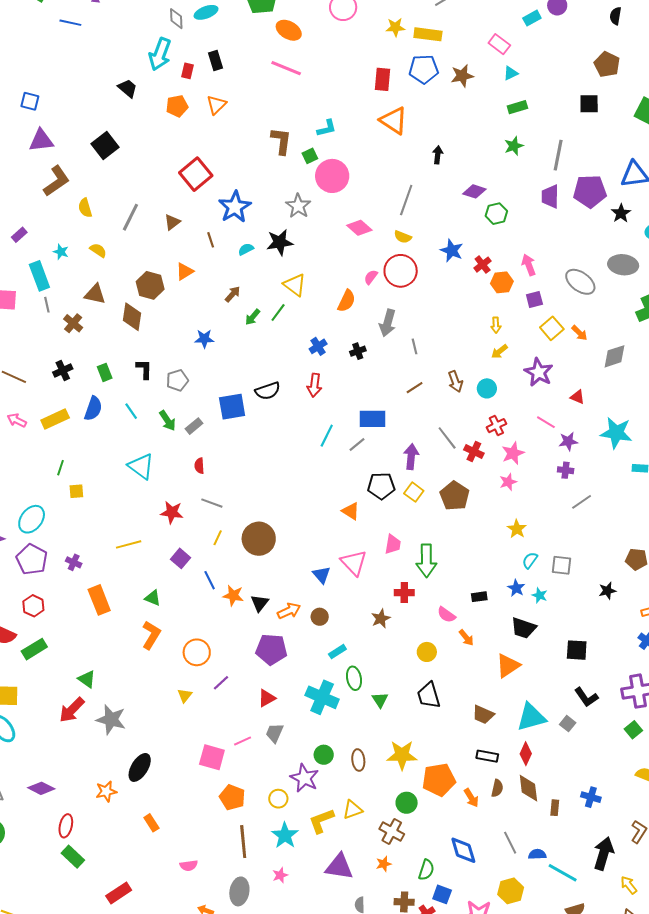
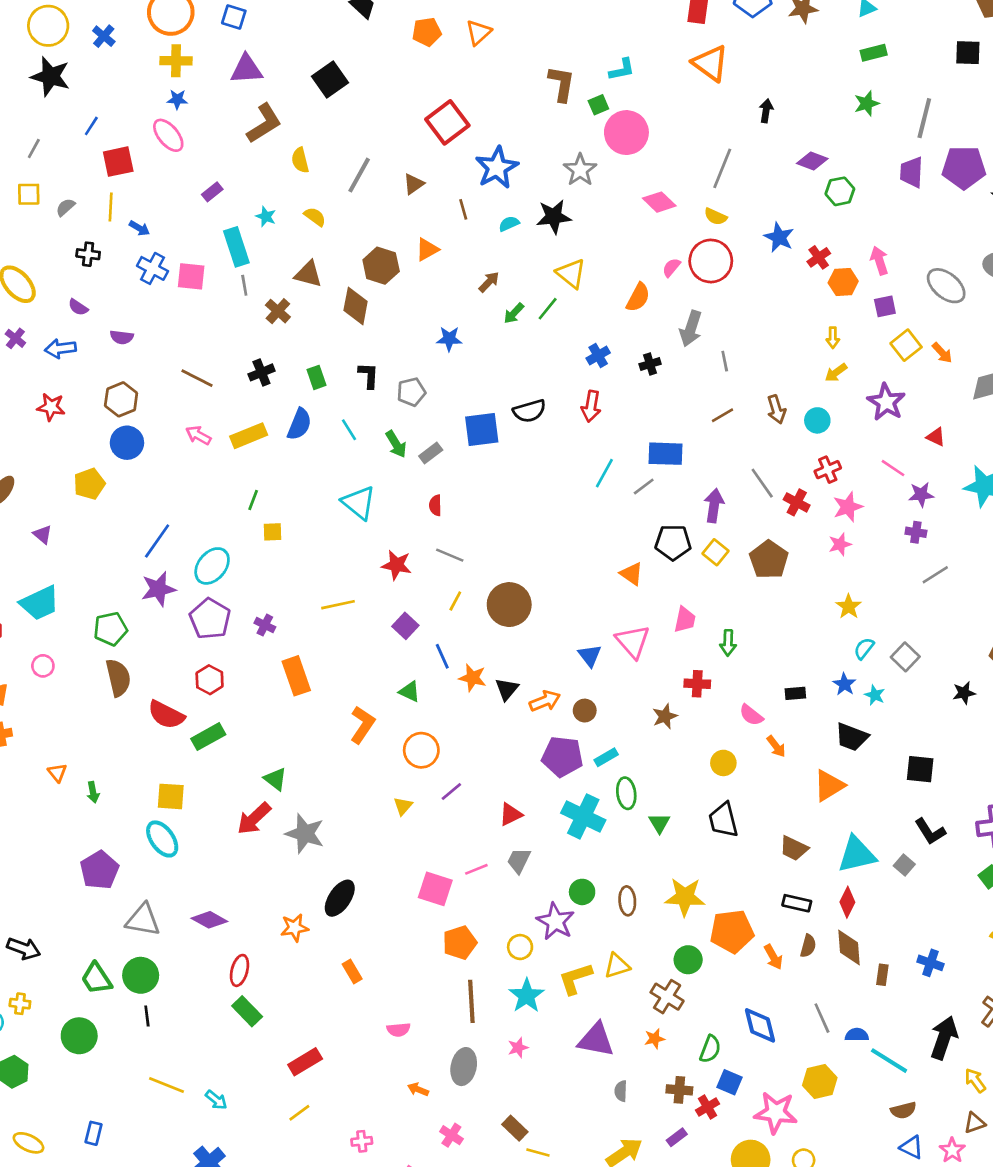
green arrow: (426, 561) -> (728, 643), size x0.6
gray square: (562, 565) -> (905, 657), turned 35
green triangle: (153, 598) -> (410, 692), moved
purple pentagon: (271, 649) -> (562, 757), moved
orange pentagon: (232, 797) -> (460, 943), turned 30

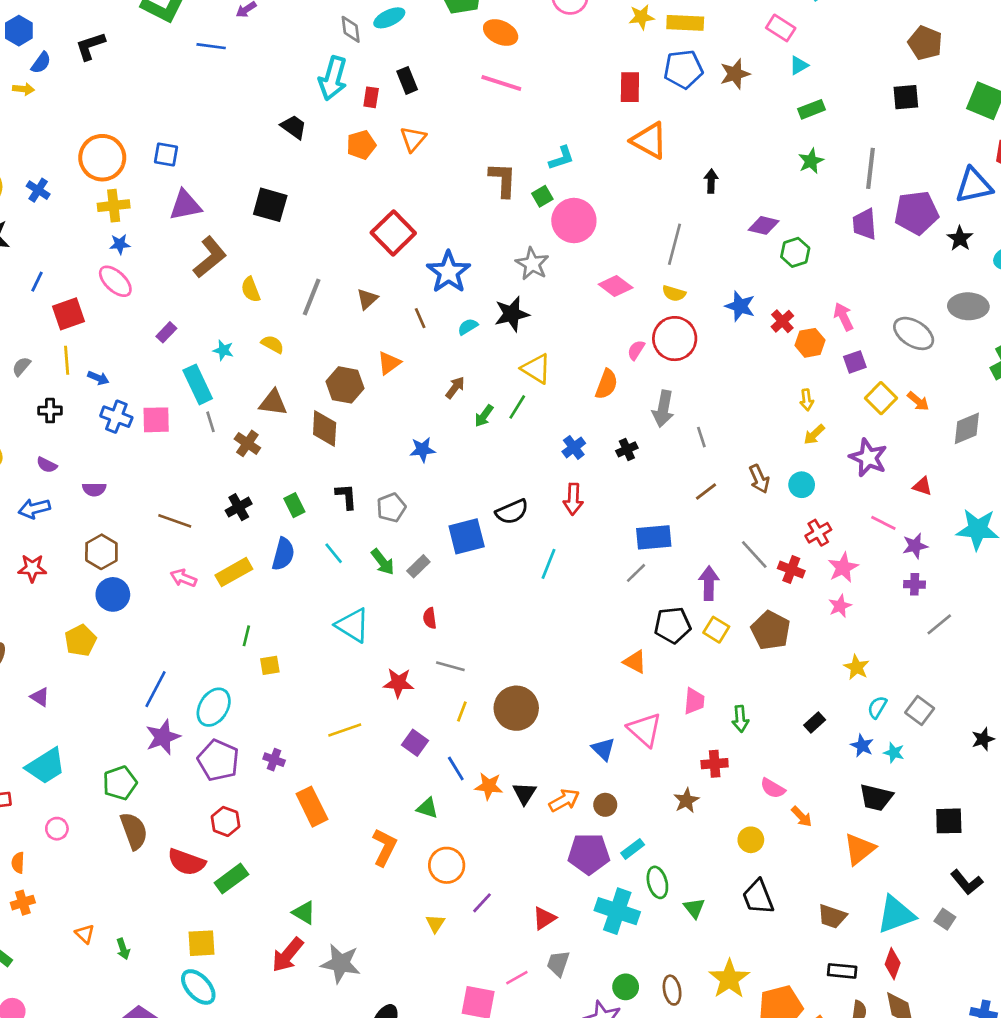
black square: (330, 79) -> (270, 205), turned -32
cyan line: (604, 473) -> (549, 564), moved
black rectangle: (795, 693) -> (815, 722), moved, turned -30
yellow star: (685, 897) -> (729, 979), turned -30

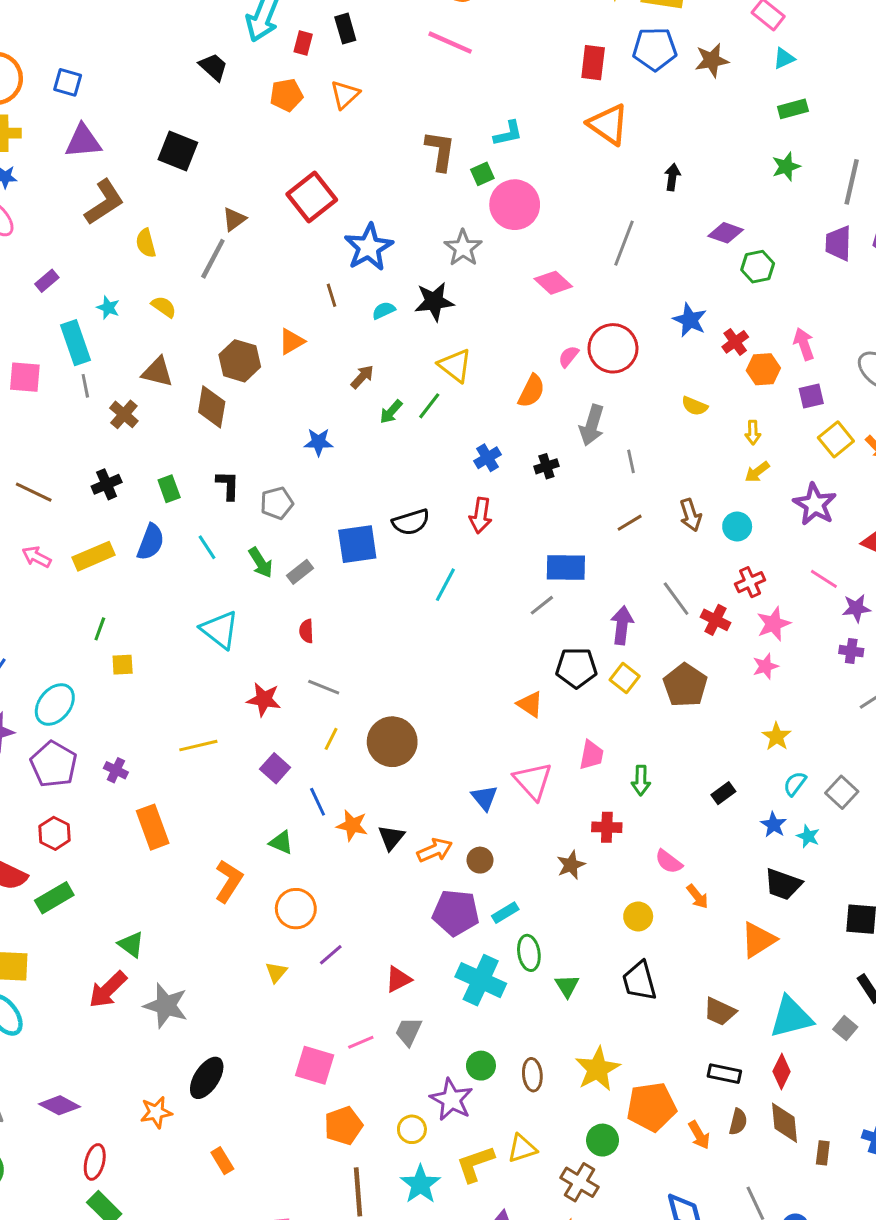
yellow semicircle: (674, 293) -> (695, 406), moved
brown triangle: (367, 299) -> (234, 219), moved

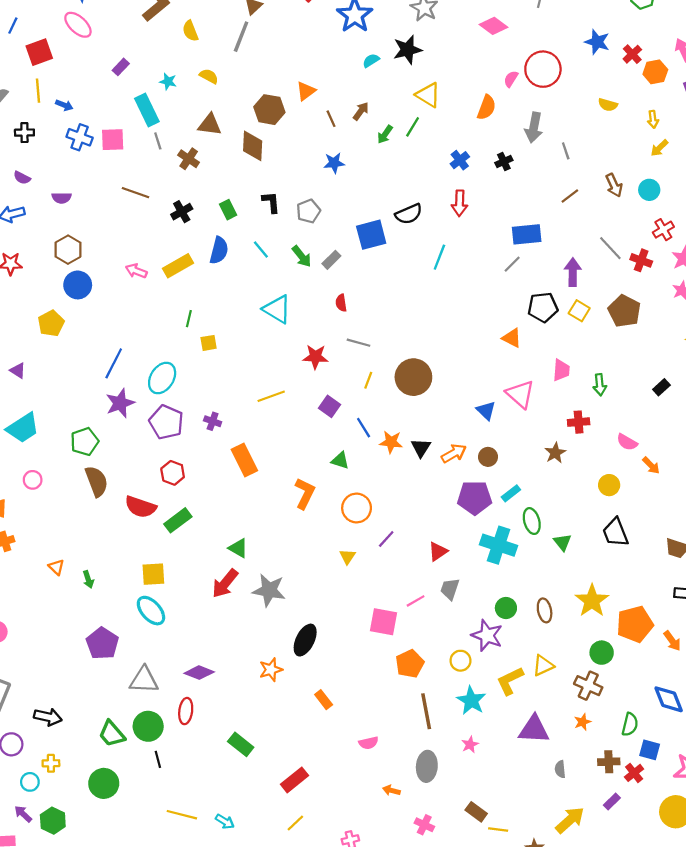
brown line: (331, 295) -> (331, 119), moved
brown line: (34, 492) -> (135, 193), moved
red ellipse: (95, 1162) -> (186, 711), moved

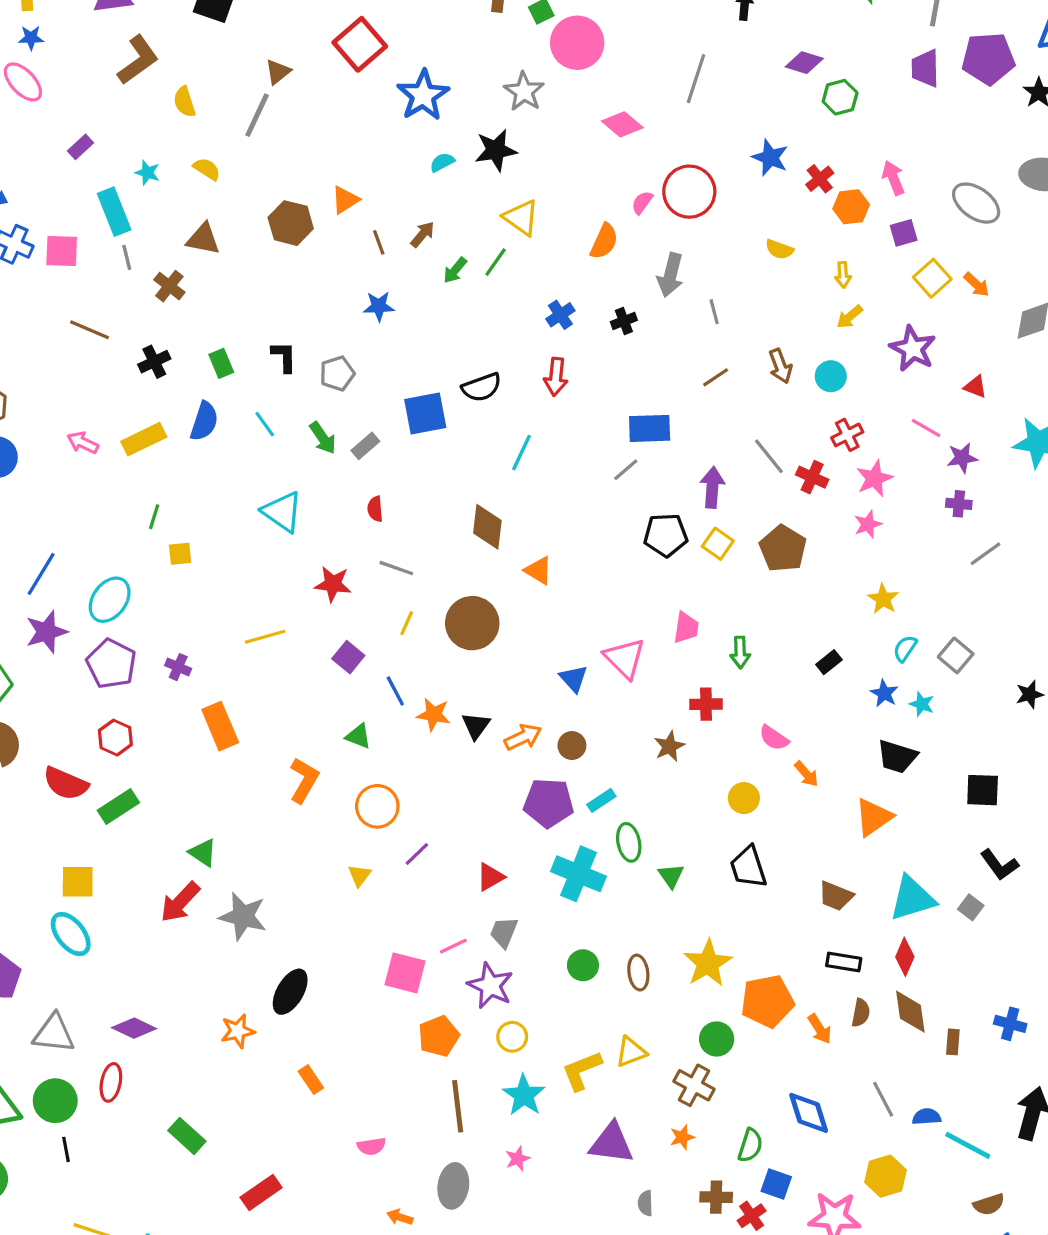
brown diamond: (253, 146) -> (487, 527), moved
orange triangle: (512, 338) -> (538, 570), moved
purple star: (487, 635) -> (490, 986), moved

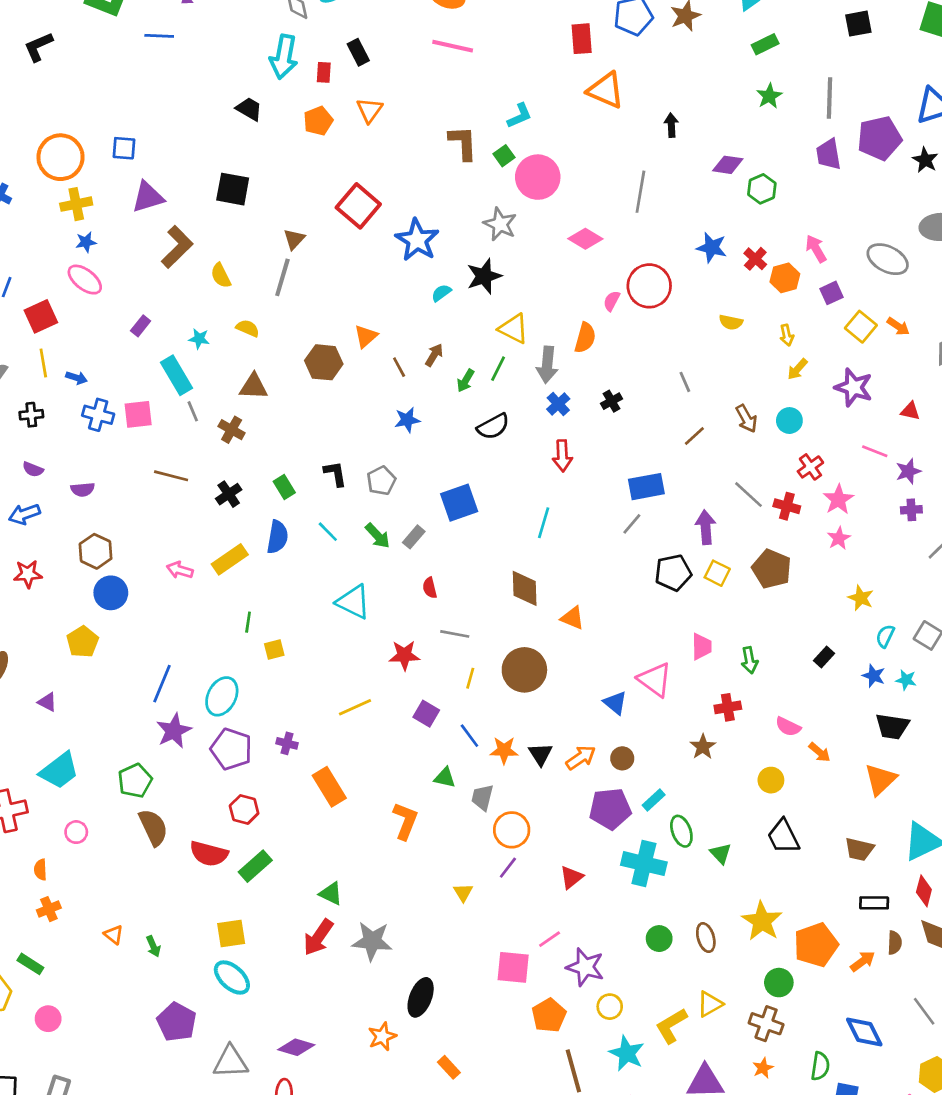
gray arrow: (670, 275) -> (547, 365), moved
black semicircle: (482, 387) -> (493, 426), moved
orange circle: (377, 806) -> (512, 830), moved
gray trapezoid: (504, 932) -> (482, 797), moved
orange arrow: (820, 1029) -> (863, 961), turned -85

